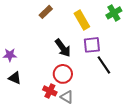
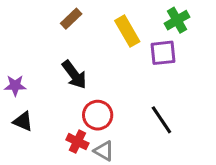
purple square: (92, 45) -> (163, 53), moved
black arrow: (63, 48) -> (74, 75), moved
black line: (104, 65) -> (161, 120), moved

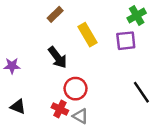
yellow rectangle: (127, 31) -> (88, 35), moved
black line: (161, 120) -> (141, 92), moved
black triangle: (23, 121) -> (18, 107), moved

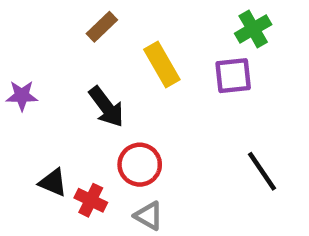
purple star: (12, 66) -> (22, 96), moved
black triangle: (18, 107) -> (53, 182), moved
red cross: (60, 109) -> (91, 200), moved

